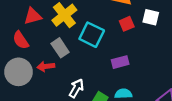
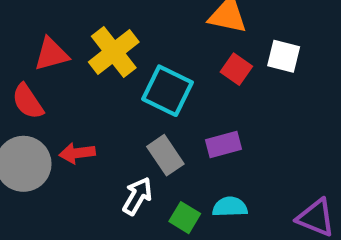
red square: (127, 24) -> (236, 69), turned -32
gray rectangle: (60, 48) -> (165, 155), moved

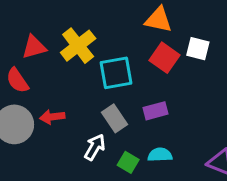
red square: (236, 69) -> (165, 58), size x1.4
cyan square: (168, 91) -> (116, 73), turned -36

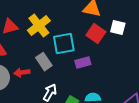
purple rectangle: (155, 111) -> (83, 63), moved
gray rectangle: (114, 118) -> (44, 62), moved

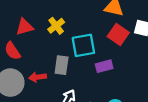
yellow cross: (39, 26) -> (56, 26), size x0.7
gray rectangle: (44, 62) -> (62, 65), turned 42

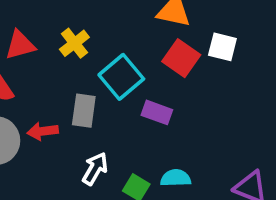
cyan square: (83, 45) -> (121, 77), turned -30
purple rectangle: (104, 66) -> (157, 112), turned 35

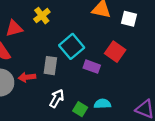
yellow cross: (74, 43) -> (42, 16), moved
white square: (222, 47) -> (129, 19), moved
red square: (181, 58) -> (115, 52), moved

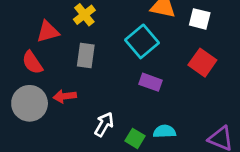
cyan square: (72, 46) -> (142, 41), moved
red square: (115, 52) -> (202, 63), moved
gray rectangle: (50, 66) -> (86, 55), moved

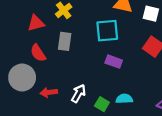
cyan square: (142, 41) -> (107, 31), turned 35
red semicircle: (32, 63) -> (38, 53), moved
red arrow: (65, 96) -> (49, 92), moved

